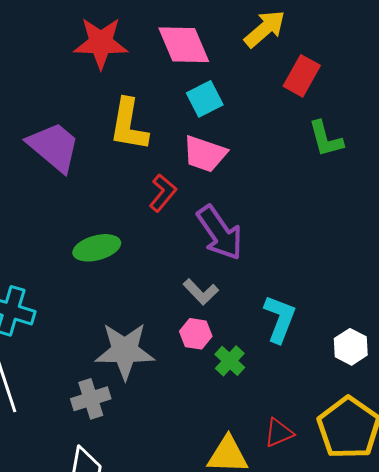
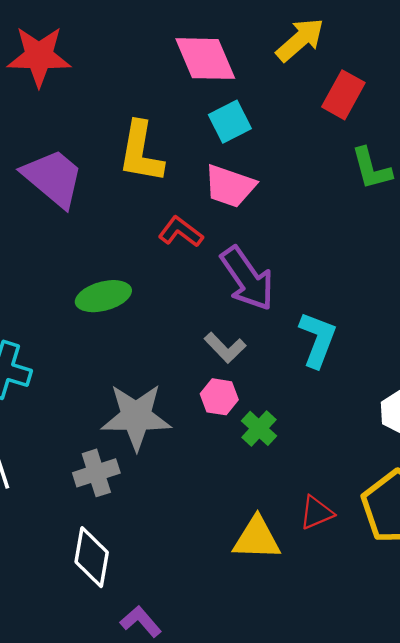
red star: (101, 43) -> (39, 56), moved
red L-shape: (163, 193) -> (181, 232), turned -93
cyan L-shape: (280, 319) -> (318, 339), moved

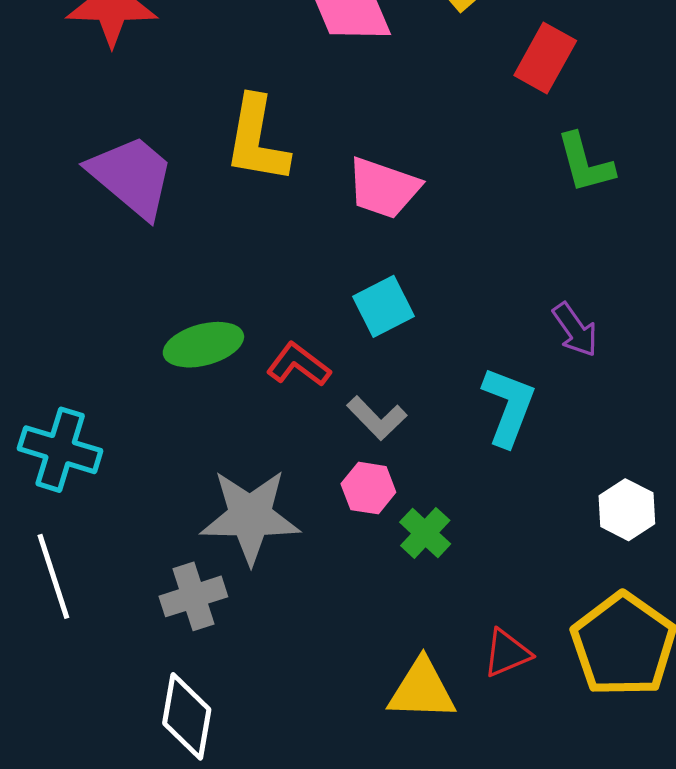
cyan square: (230, 122) -> (383, 306), moved
red L-shape: (181, 232) -> (298, 365), moved
purple arrow: (247, 279) -> (575, 330), moved, size x0.6

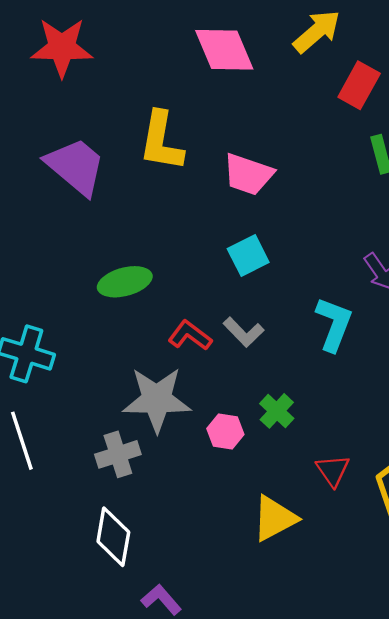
red L-shape: (298, 365) -> (190, 336), moved
pink hexagon: (368, 488) -> (225, 432), moved
red triangle: (507, 653) -> (333, 470), moved, turned -42
yellow triangle: (422, 690) -> (274, 518), turned -30

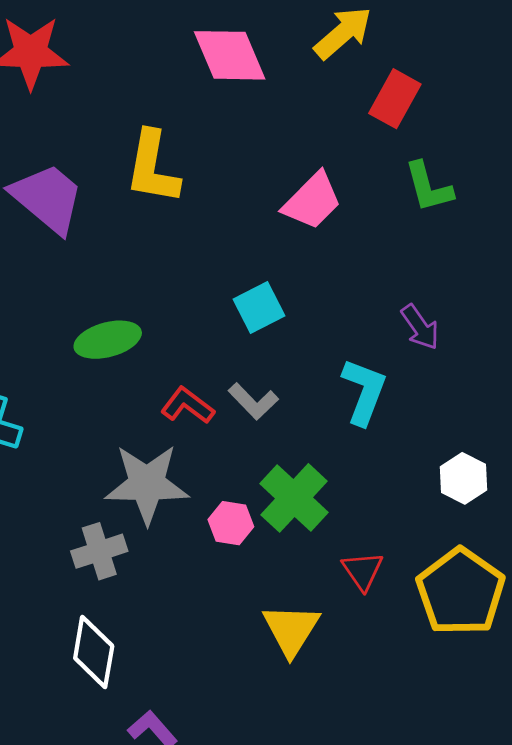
pink trapezoid: (248, 174) -> (312, 201), moved, turned -64
green cross: (277, 411) -> (294, 498), size x1.6
yellow triangle: (274, 518) -> (291, 630), turned -30

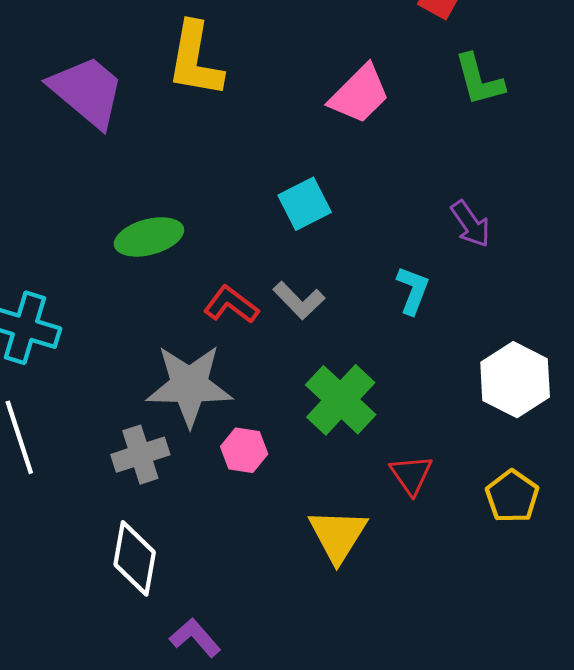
cyan L-shape: (364, 391) -> (413, 290), size x0.7
white hexagon: (463, 478) -> (515, 380), size x1.4
pink hexagon: (231, 523) -> (244, 450), moved
yellow pentagon: (461, 592) -> (512, 496), size x0.6

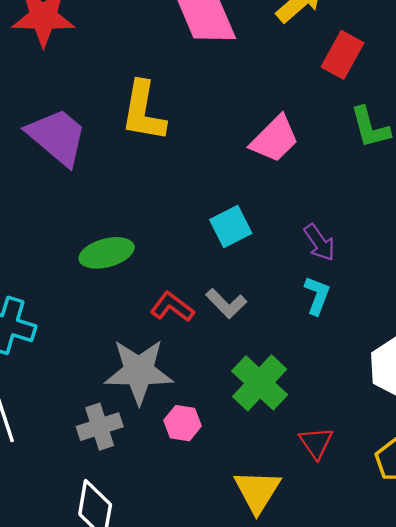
purple arrow: (470, 224) -> (319, 242), moved

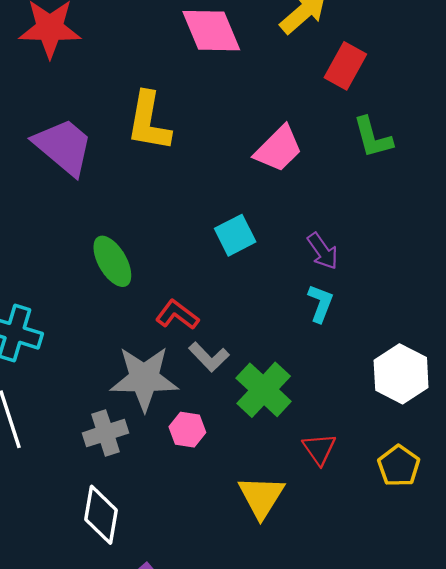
green ellipse: (107, 253) -> (112, 261), turned 75
gray L-shape: (226, 303) -> (209, 357), moved

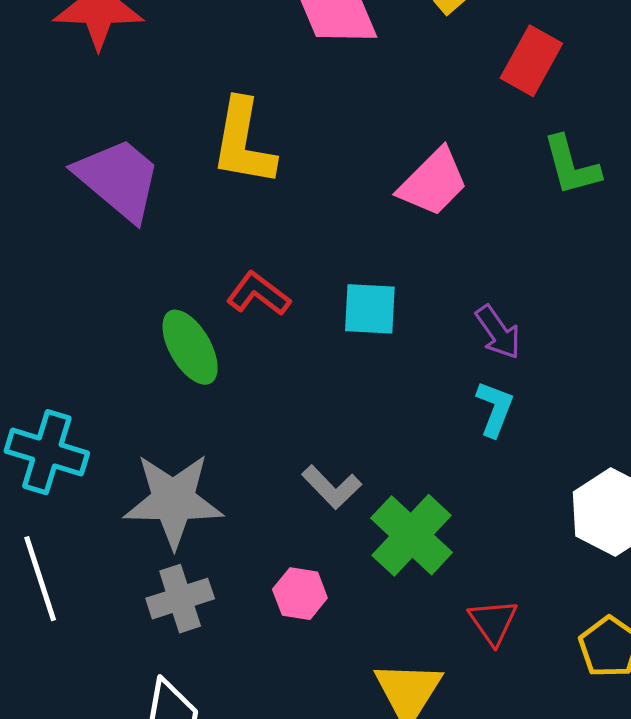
cyan square: (235, 235) -> (370, 309), turned 30
red L-shape: (177, 315) -> (258, 294), moved
gray star: (144, 378) -> (173, 500), moved

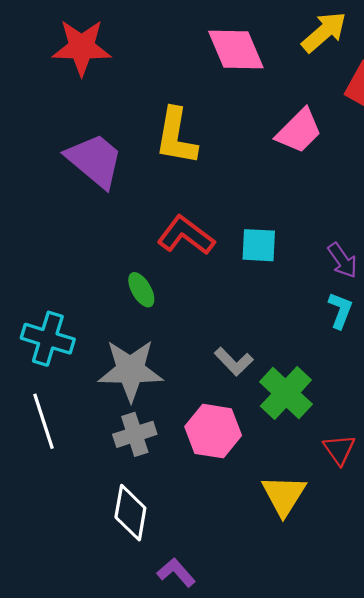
pink trapezoid: (433, 182) -> (299, 131), moved
red L-shape: (258, 294) -> (186, 235), size x1.4
green ellipse: (190, 347) -> (141, 290), moved, size x0.7
pink hexagon: (300, 594) -> (213, 431), size x1.6

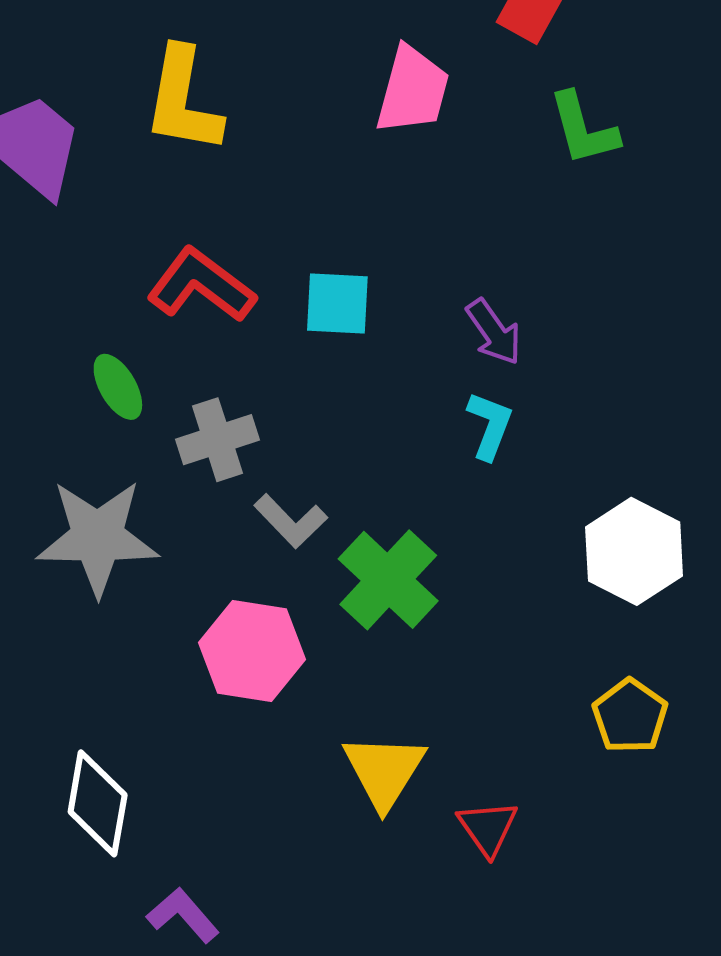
pink trapezoid: (299, 131) -> (413, 90), turned -30
gray cross: (135, 434) -> (217, 440), moved
red triangle: (339, 450) -> (488, 828), moved

